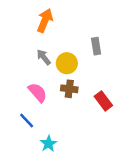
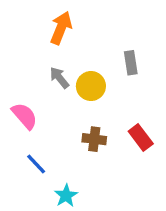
brown cross: (69, 89) -> (94, 139), moved
pink semicircle: (38, 92) -> (25, 116), moved

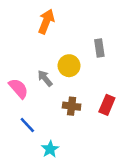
gray arrow: (59, 78) -> (45, 78), moved
red rectangle: (141, 137) -> (107, 105), turned 60

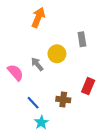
brown cross: (72, 106) -> (63, 100), moved
blue line: (27, 125) -> (33, 103), moved

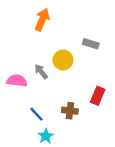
gray rectangle: (82, 39) -> (91, 44), turned -64
pink semicircle: (15, 73) -> (17, 81), turned -42

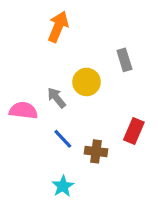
gray rectangle: (91, 44) -> (124, 60), turned 56
blue line: (36, 114) -> (63, 139), moved

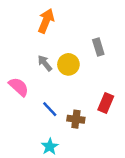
gray arrow: (57, 98) -> (45, 63), moved
pink semicircle: (23, 110) -> (19, 87), turned 35

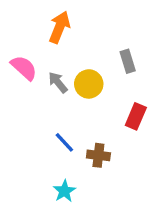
pink semicircle: (19, 87) -> (24, 68), moved
red rectangle: (106, 103) -> (136, 116), moved

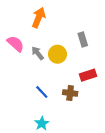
red rectangle: (136, 116) -> (88, 75), turned 49
brown cross: (98, 155) -> (70, 93), moved

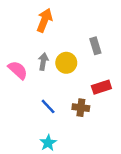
pink semicircle: (16, 44) -> (18, 70), moved
gray arrow: (38, 53) -> (43, 62), turned 48

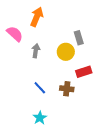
yellow circle: (66, 63) -> (66, 52), moved
pink semicircle: (18, 70) -> (15, 34), moved

